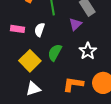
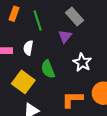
green semicircle: (55, 52) -> (48, 69), turned -42

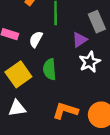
white star: (82, 62) -> (90, 62), moved

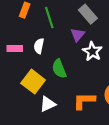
white triangle: (17, 108) -> (48, 104), moved

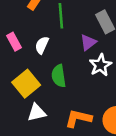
pink rectangle: (15, 49) -> (14, 42), turned 48

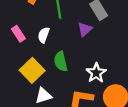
white star: (100, 65) -> (96, 73), moved

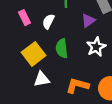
white star: (96, 73) -> (96, 47), moved

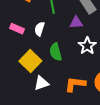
pink rectangle: (24, 18) -> (17, 29), turned -32
purple triangle: (88, 21) -> (76, 23), turned 40

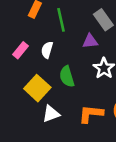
pink rectangle: (17, 29) -> (20, 50), turned -72

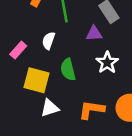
pink rectangle: (20, 50) -> (18, 50), moved
yellow square: (37, 88) -> (36, 80), turned -30

